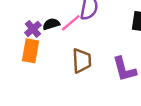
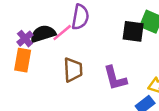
black semicircle: (51, 24) -> (43, 34), size x1.5

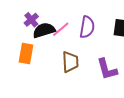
purple semicircle: (80, 17) -> (87, 27), moved
purple cross: (25, 39) -> (31, 20), moved

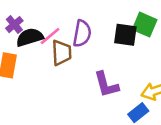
brown trapezoid: (70, 62) -> (62, 53), moved

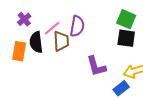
black square: (125, 35) -> (126, 38), moved
black semicircle: (30, 37) -> (36, 42), moved, turned -80

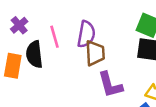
pink line: (52, 28) -> (55, 37), turned -66
brown trapezoid: (61, 41) -> (95, 53), moved

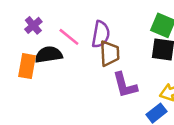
pink line: (55, 37) -> (69, 37), turned -35
black semicircle: (34, 54) -> (49, 55), turned 88

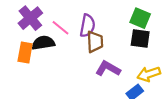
purple cross: (33, 25) -> (30, 18), size x1.6
purple L-shape: (125, 85) -> (108, 69), turned 135

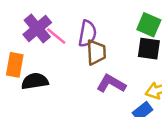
purple cross: (30, 18) -> (37, 29), moved
black semicircle: (43, 43) -> (35, 81), moved

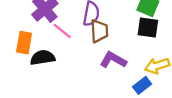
pink line: (56, 36) -> (62, 31), moved

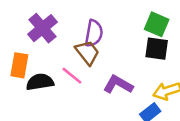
pink line: (62, 31) -> (72, 76), moved
brown trapezoid: (99, 31) -> (87, 52), moved, turned -35

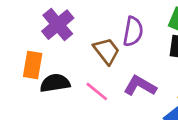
purple semicircle: (94, 33) -> (133, 32), moved
pink line: (72, 76) -> (97, 91), moved

